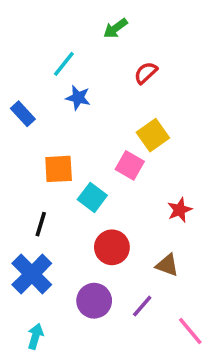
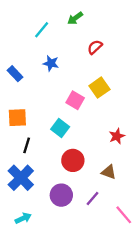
cyan line: (64, 64) -> (42, 30), moved
pink square: (130, 165) -> (75, 100), moved
orange square: (59, 169) -> (17, 118), moved
cyan arrow: (35, 336) -> (23, 218), turned 49

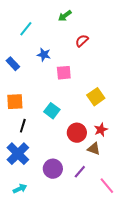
cyan line: (42, 30) -> (26, 29), moved
yellow square: (99, 88) -> (96, 97), moved
pink square: (75, 100) -> (64, 73), moved, turned -35
red star: (117, 136) -> (101, 130), moved
red circle: (73, 160) -> (77, 133), moved

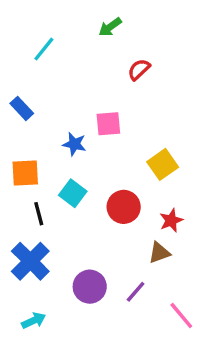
blue star: (44, 55) -> (74, 144), moved
cyan square: (52, 111) -> (73, 193), moved
black line: (23, 126) -> (39, 214), turned -32
red circle: (77, 133) -> (124, 207), moved
brown triangle: (94, 149) -> (159, 253), turned -40

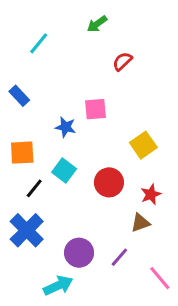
black line: (39, 214) -> (34, 188), turned 54
cyan arrow: (34, 321) -> (58, 286), moved, size x1.4

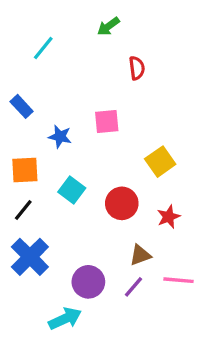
red semicircle: (122, 61) -> (137, 68), turned 126
blue star: (66, 127) -> (60, 137), moved
black line: (34, 188) -> (23, 210), moved
brown triangle: (140, 223) -> (140, 255), moved
pink line: (160, 278) -> (179, 280), moved, turned -45

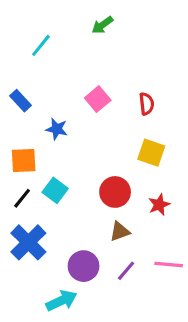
red semicircle: (137, 68) -> (147, 104), moved
pink square: (107, 122) -> (98, 99), moved, turned -35
yellow square: (160, 162) -> (151, 153), turned -36
cyan square: (72, 190) -> (55, 190), moved
brown triangle: (140, 255) -> (120, 231), moved

